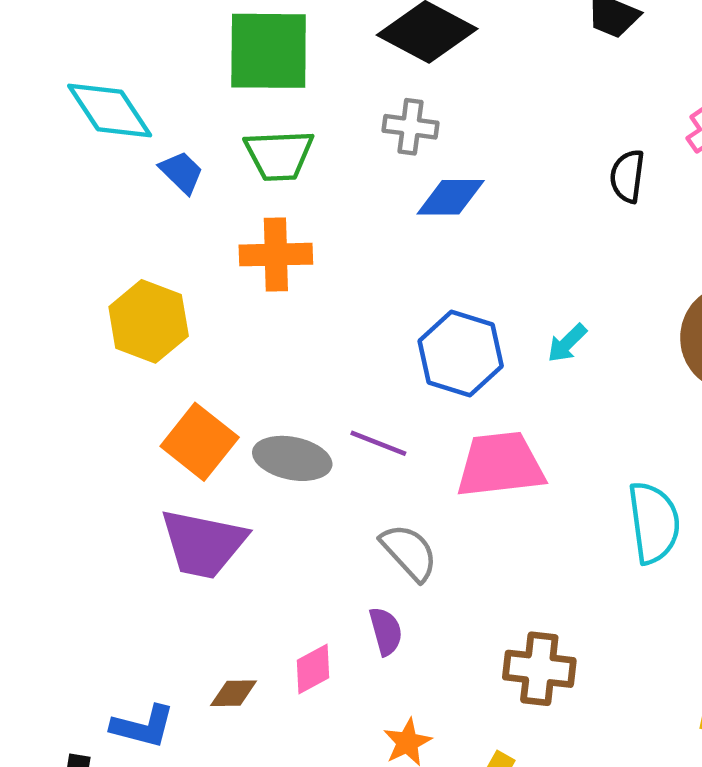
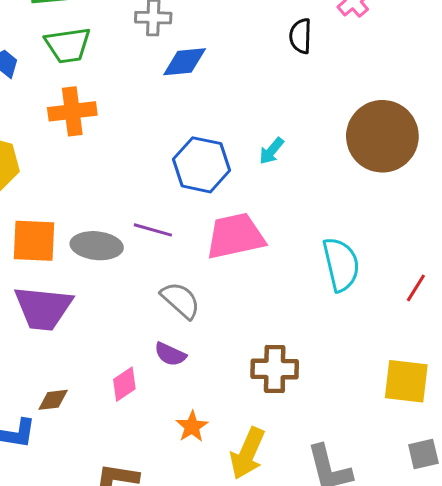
orange square: (200, 442) -> (34, 241), turned -30
purple semicircle: (386, 631) -> (170, 354), turned 136
brown diamond: (234, 693) -> (53, 400), moved

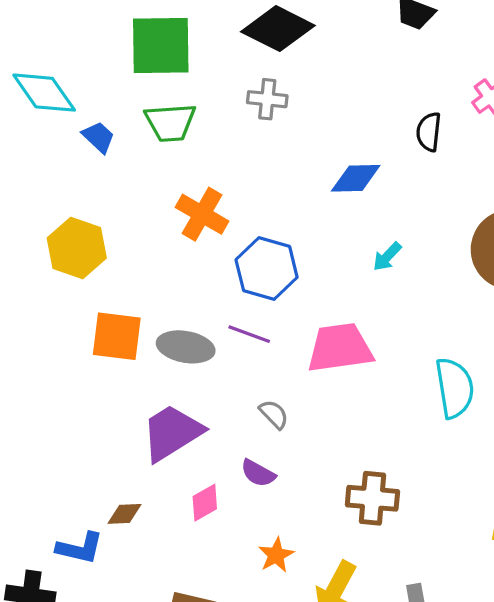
blue diamond: (185, 62) -> (356, 178), moved
orange cross: (72, 111) -> (202, 214), moved, turned 33
blue hexagon: (201, 165) -> (267, 268), moved
gray semicircle: (180, 300) -> (274, 414), size x0.7
purple trapezoid: (43, 308) -> (172, 433), moved, turned 138

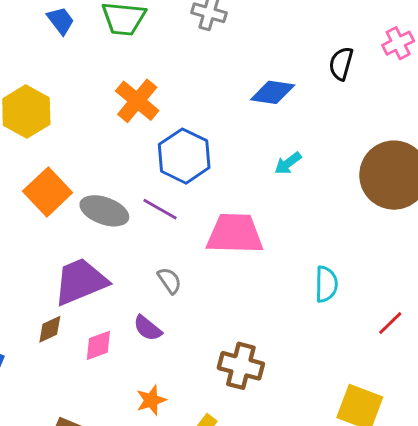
orange square: (117, 336) -> (48, 192), turned 30
cyan semicircle: (455, 388) -> (326, 284), size x0.7
brown diamond: (125, 514) -> (50, 329), moved, turned -32

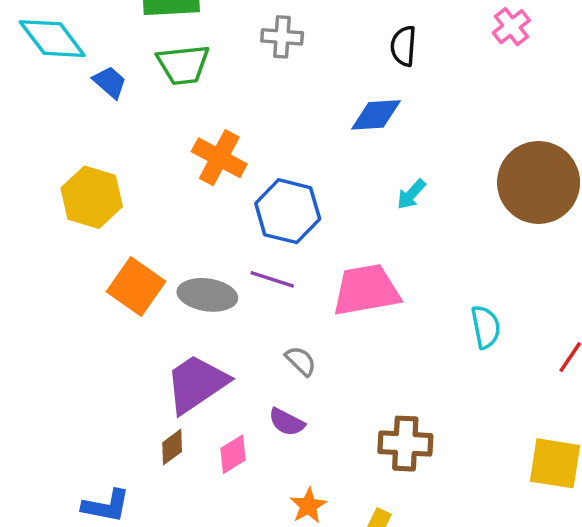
black semicircle: (341, 64) -> (403, 46), moved

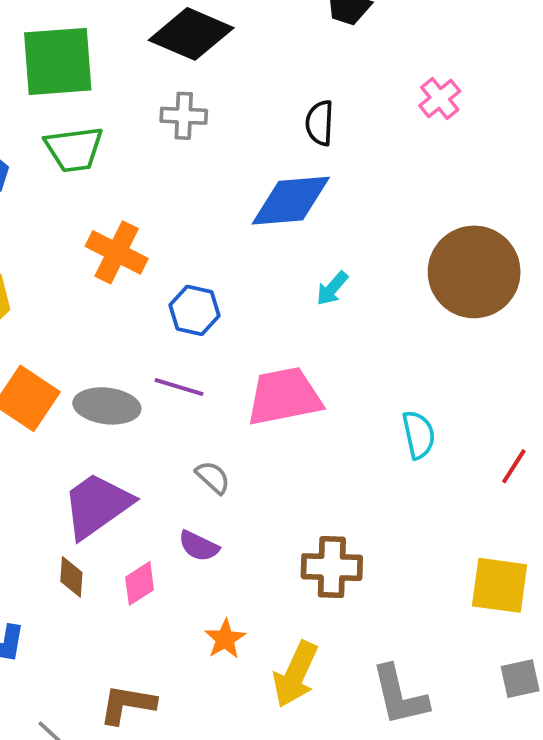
blue diamond: (376, 115) -> (291, 201), size x1.4
blue hexagon: (288, 211) -> (195, 310), size x0.7
brown diamond: (172, 447) -> (71, 577), turned -48

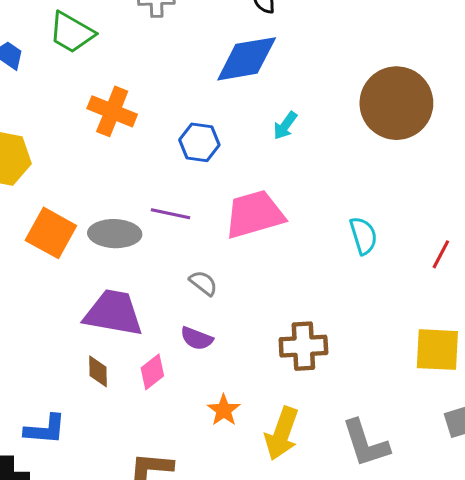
green trapezoid: (74, 149) -> (72, 33), turned 42
blue hexagon: (195, 310) -> (199, 142), moved
purple trapezoid: (97, 505) -> (113, 313), turned 50

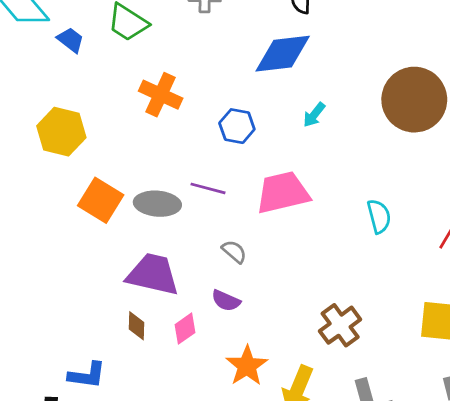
brown cross: (303, 346) -> (340, 325), moved, turned -36
orange star: (224, 410) -> (247, 366), size x1.4

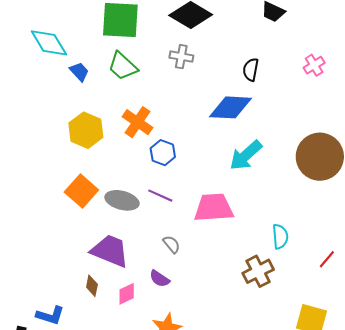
cyan arrow: (314, 115) -> (246, 155), size x1.8
blue hexagon: (237, 126) -> (163, 153), moved
yellow hexagon: (61, 132) -> (86, 130), moved
brown cross: (340, 325) -> (258, 271), moved

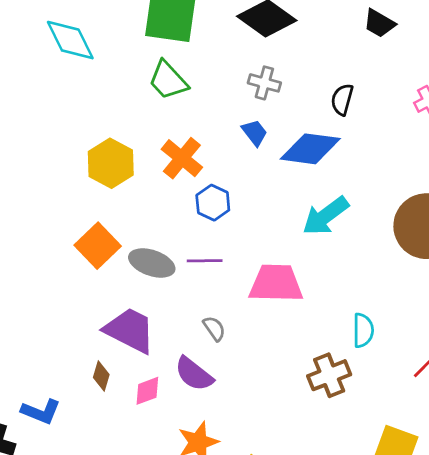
gray cross: (181, 57) -> (264, 83), moved
blue trapezoid: (79, 72) -> (255, 133), moved
purple line: (160, 196) -> (205, 261), turned -30
purple semicircle: (160, 279) -> (194, 374), size x1.4

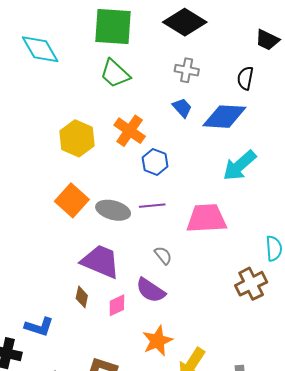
black trapezoid: (379, 23) -> (267, 40), moved

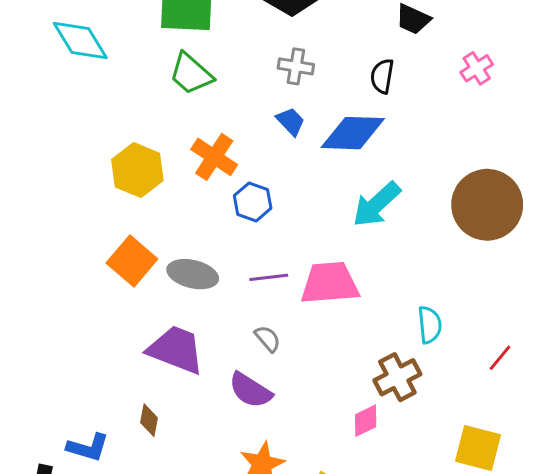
purple line: (152, 206) -> (269, 277), moved
brown diamond: (82, 297) -> (149, 420), moved
pink diamond: (117, 305) -> (366, 421), moved

